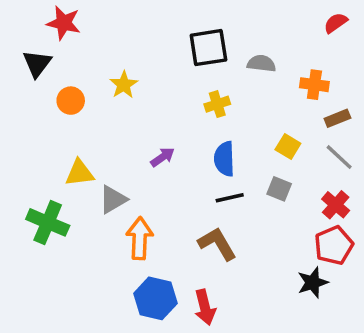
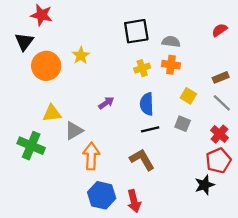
red semicircle: (336, 23) -> (220, 30), moved
orange cross: (314, 85) -> (171, 65), moved
orange circle: (71, 101) -> (46, 66), size x1.6

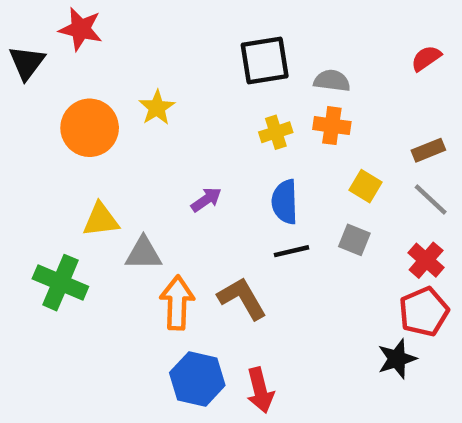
black triangle: (24, 42) -> (27, 63), moved
gray triangle: (74, 131) -> (143, 253), turned 30
brown L-shape: (142, 159) -> (242, 298), moved

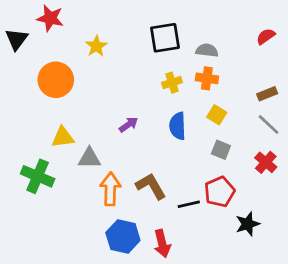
yellow star: (157, 108) -> (96, 46), moved
yellow square: (366, 186) -> (217, 115), moved
black line: (291, 251) -> (189, 204), moved
red pentagon: (424, 312) -> (220, 192), moved

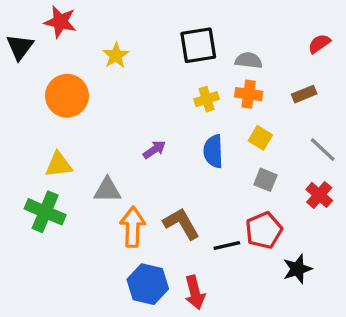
brown rectangle: (267, 94) -> (304, 94), moved
yellow triangle: (63, 137) -> (59, 165), moved

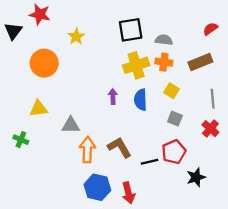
brown rectangle: (304, 94) -> (200, 62), size x1.5
yellow cross: (207, 99) -> (136, 65), size x1.6
purple arrow: (154, 150) -> (113, 96), moved, turned -56
gray line: (323, 150) -> (213, 99), turned 42
green cross: (45, 212) -> (21, 140), moved, size x0.6

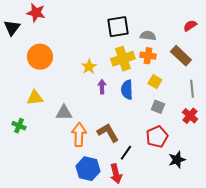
yellow star: (76, 37) -> (89, 67), moved
brown rectangle: (200, 62) -> (181, 56), turned 65
black line: (149, 162) -> (126, 153), moved, turned -42

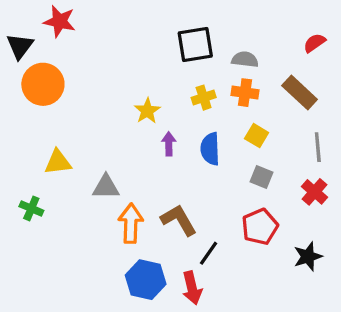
orange circle: (40, 57) -> (43, 84), moved
yellow cross: (123, 59) -> (204, 98), size x0.6
black star: (177, 160) -> (308, 256), moved

